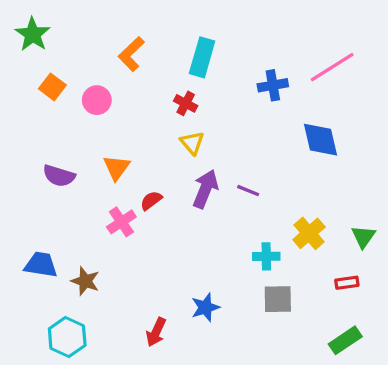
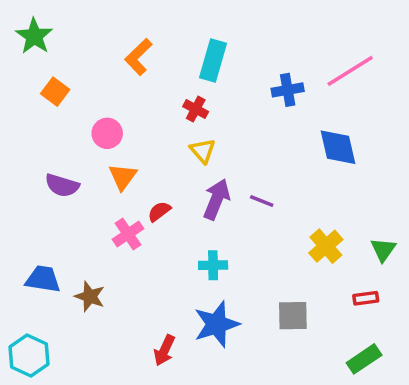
pink circle: (97, 100) -> (107, 133), moved
cyan cross: (266, 256) -> (213, 265), moved
blue star: (205, 307) -> (217, 324), size x1.5
cyan hexagon: (67, 337) -> (29, 355), moved

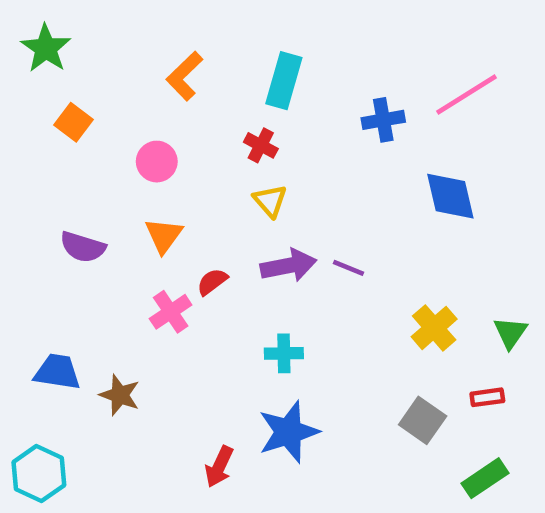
pink circle: (107, 133) -> (157, 162), moved
purple arrow: (217, 199) -> (288, 266), turned 57
gray square: (293, 316) -> (423, 420), moved, turned 36

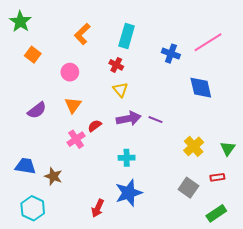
blue cross: (383, 120) -> (171, 54), turned 30
purple semicircle: (83, 247) -> (37, 110), turned -54
cyan hexagon: (39, 474) -> (33, 208), moved

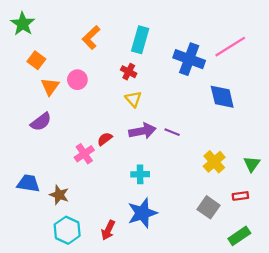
blue cross: (171, 54) -> (189, 59), size x1.5
orange triangle: (73, 105) -> (50, 86), moved
cyan hexagon: (33, 208) -> (67, 230), moved

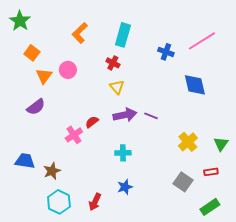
blue cross: (189, 59) -> (166, 52), size x0.6
brown star: (59, 195) -> (52, 171), turned 30
blue star: (142, 213) -> (125, 187), size x0.6

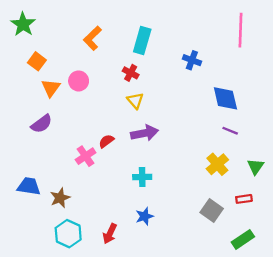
pink line: (202, 41) -> (241, 30), moved, turned -56
purple line: (151, 116) -> (230, 131), moved

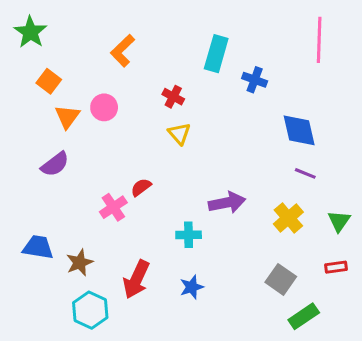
cyan rectangle: (142, 40) -> (216, 54), moved
purple arrow: (145, 133) -> (227, 203), moved
red rectangle: (244, 199) -> (336, 267), moved
red arrow: (110, 234) -> (136, 279), moved, size x1.4
green rectangle: (243, 239) -> (304, 316), moved

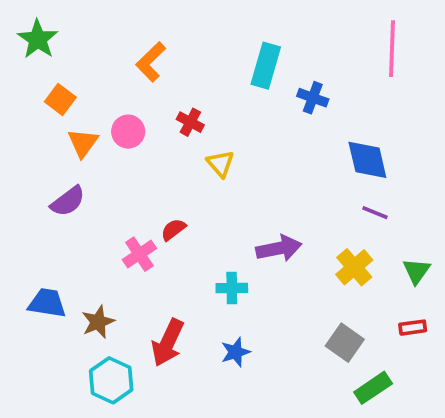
red cross: (173, 97) -> (190, 122), moved

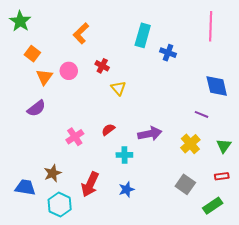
blue diamond: (367, 160) -> (217, 86), moved
red semicircle: (173, 230) -> (108, 130), moved
blue trapezoid: (47, 303) -> (25, 187), moved
green rectangle: (373, 388) -> (213, 206), moved

